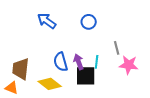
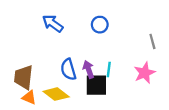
gray line: (117, 48) -> (152, 41), moved
pink star: (129, 65) -> (145, 73), turned -30
orange triangle: (12, 88) -> (29, 97), moved

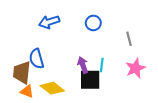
blue arrow: (53, 23) -> (49, 22), turned -54
gray line: (152, 41) -> (129, 39), moved
blue semicircle: (68, 69) -> (37, 59), moved

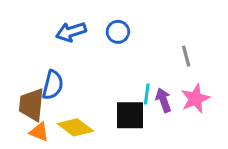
blue circle: (93, 23) -> (118, 32), moved
blue semicircle: (37, 59) -> (53, 85), turned -150
purple arrow: (83, 65) -> (163, 100), moved

